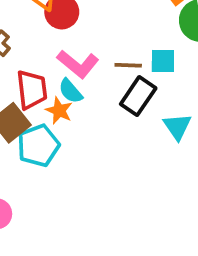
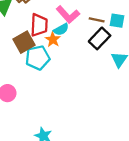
cyan semicircle: (70, 91) -> (61, 29), turned -88

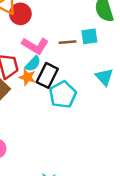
black rectangle: (100, 38) -> (47, 75), moved
cyan pentagon: (38, 58) -> (63, 95), moved

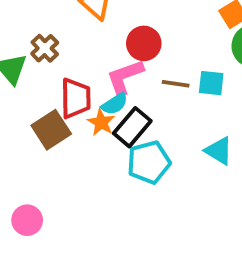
red circle: (20, 14) -> (144, 43), moved
pink L-shape: (35, 46) -> (125, 77), turned 115
cyan triangle: (104, 77) -> (219, 151), turned -30

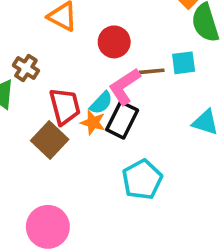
pink L-shape: (125, 77) -> (124, 86), moved
cyan pentagon: (149, 162) -> (142, 180), moved
pink circle: (27, 220) -> (48, 227), size x1.5

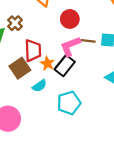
cyan semicircle: (101, 103) -> (39, 86), moved

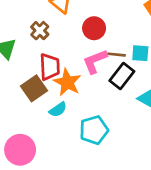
brown cross: (15, 23) -> (40, 31), moved
orange star: (47, 63) -> (67, 82), size x1.5
black rectangle: (65, 66) -> (122, 76), moved

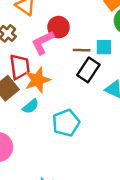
pink L-shape: (95, 61) -> (43, 42), moved
orange star: (67, 82) -> (37, 80), turned 30

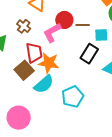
brown line: (82, 50) -> (83, 25), moved
orange star: (37, 80) -> (49, 63), turned 30
cyan semicircle: (31, 106) -> (44, 84), size x1.5

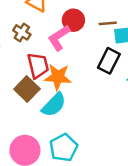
brown line: (83, 25) -> (108, 23), moved
cyan pentagon: (73, 97) -> (64, 148), moved

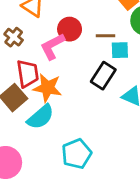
cyan pentagon: (64, 148) -> (77, 154), moved

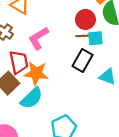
red circle: (70, 29) -> (85, 19), moved
brown line: (106, 36) -> (84, 36), moved

